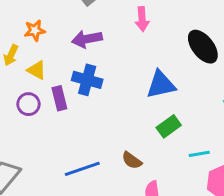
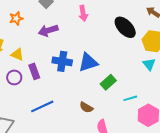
orange star: (35, 30) -> (16, 18), moved
blue cross: (87, 80) -> (62, 61), moved
blue triangle: (161, 85) -> (88, 62), moved
blue line: (82, 169) -> (42, 106), moved

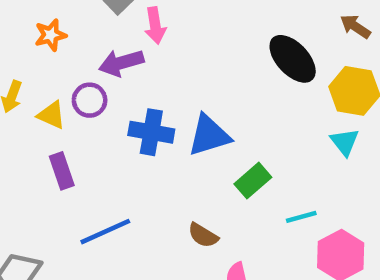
pink arrow: (83, 13) -> (155, 26), moved
purple rectangle: (34, 71) -> (62, 171), moved
purple circle: (14, 77) -> (90, 100), moved

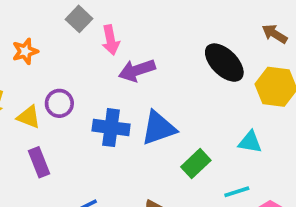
purple arrow: (121, 63) -> (137, 70), moved
cyan triangle: (345, 142) -> (250, 142), moved, turned -40

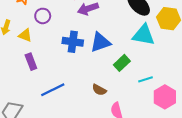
purple circle: (59, 103) -> (43, 16), moved
cyan triangle: (250, 142) -> (144, 35), moved, size x1.6

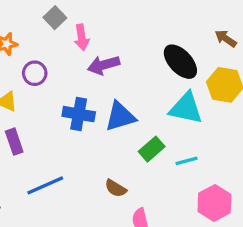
cyan line: (145, 79) -> (187, 161), moved

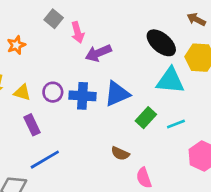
purple circle: (35, 73) -> (53, 92), moved
blue line: (45, 185) -> (45, 160), moved

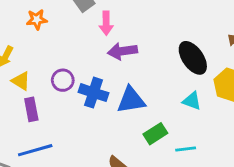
cyan triangle: (170, 81) -> (192, 101), size x0.6
yellow triangle: (22, 92) -> (21, 81), moved

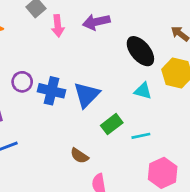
purple arrow: (122, 51) -> (96, 22), moved
blue triangle: (131, 100) -> (87, 95), turned -32

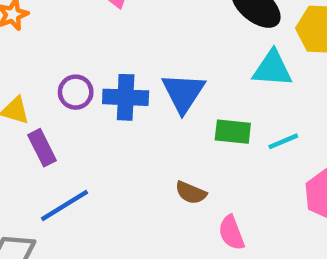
cyan triangle: (143, 91) -> (272, 69), size x1.4
green rectangle: (112, 124) -> (233, 132), turned 55

